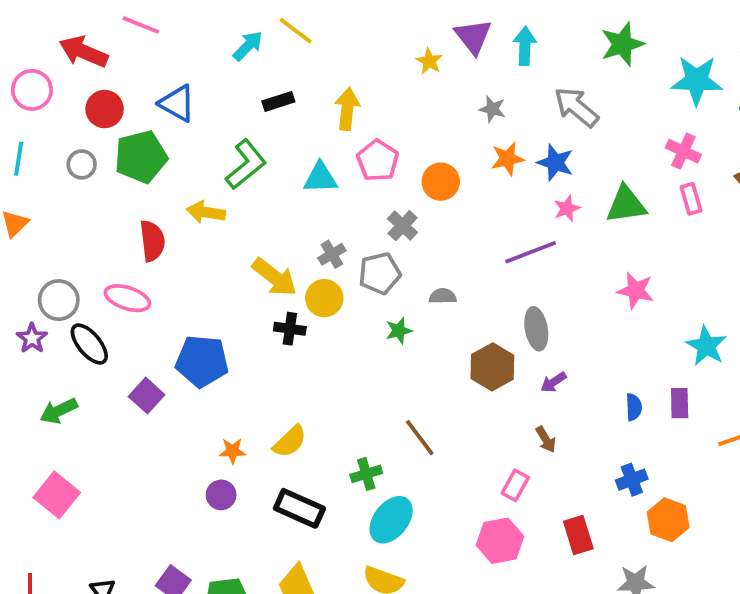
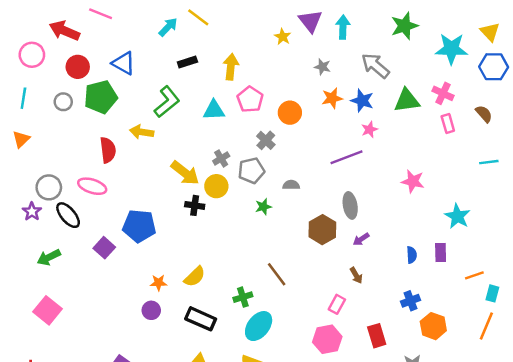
green triangle: (626, 205) -> (407, 101), moved

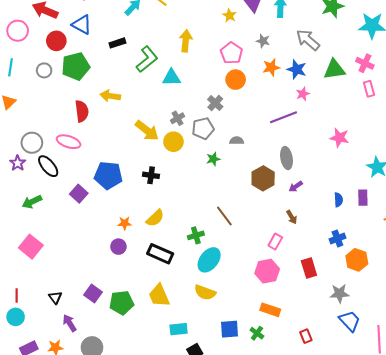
black rectangle: (187, 62) -> (117, 43), moved
blue triangle: (124, 63) -> (82, 25), moved
pink pentagon: (250, 99) -> (232, 53), moved
green L-shape: (167, 102) -> (147, 59), moved
black cross: (195, 205) -> (151, 175), moved

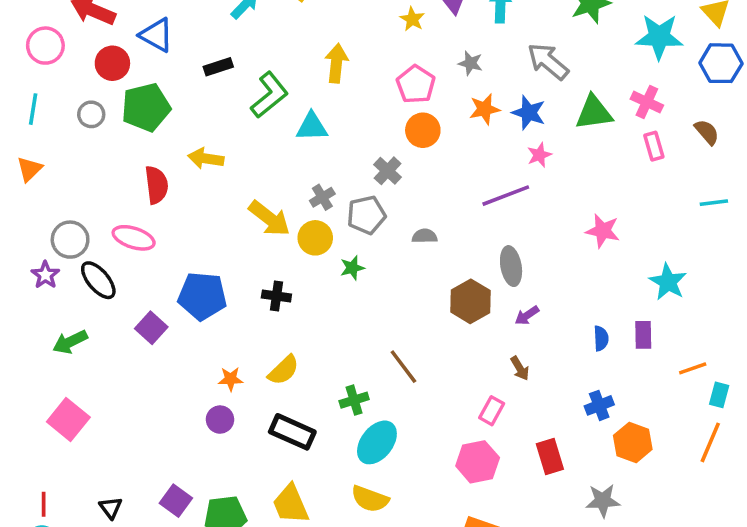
green star: (213, 159) -> (352, 268), moved

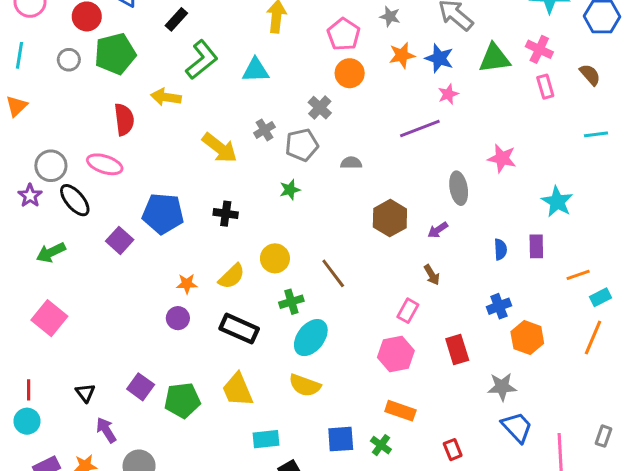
black rectangle: (218, 67) -> (176, 19), turned -30
green L-shape: (269, 95) -> (202, 60), moved
yellow circle: (315, 238) -> (275, 258), moved
gray ellipse: (511, 266) -> (459, 188), moved
cyan rectangle: (719, 395) -> (601, 297), turned 48

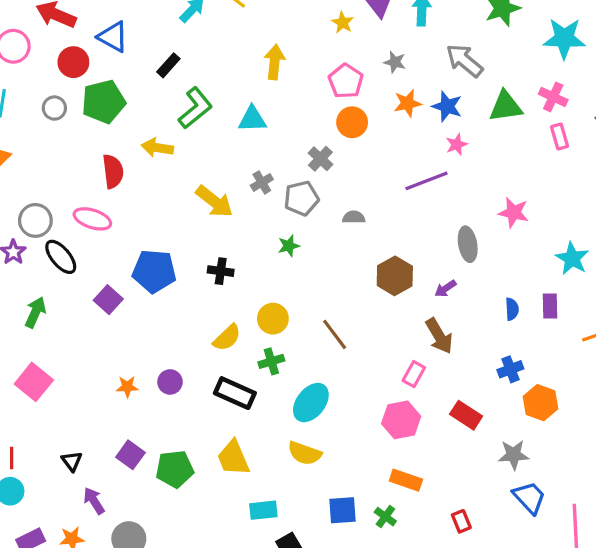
green arrow: (51, 252) -> (35, 312), turned 140
brown arrow: (432, 275) -> (439, 336), size x1.6
orange star: (187, 284) -> (127, 387), moved
green cross: (291, 302) -> (271, 361), moved
red rectangle: (457, 349) -> (466, 415), turned -40

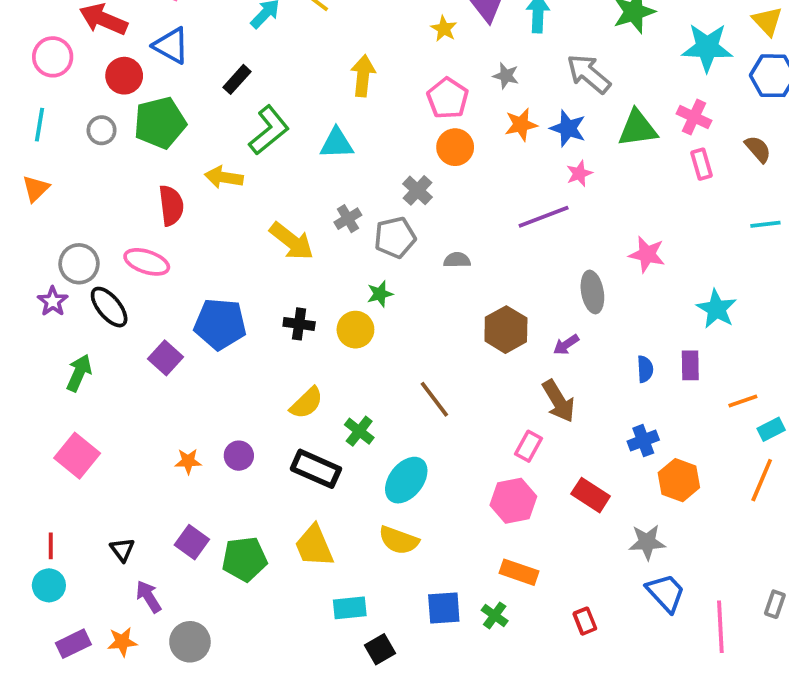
yellow circle: (273, 319) -> (355, 330), moved
green cross: (271, 361) -> (359, 431), turned -35

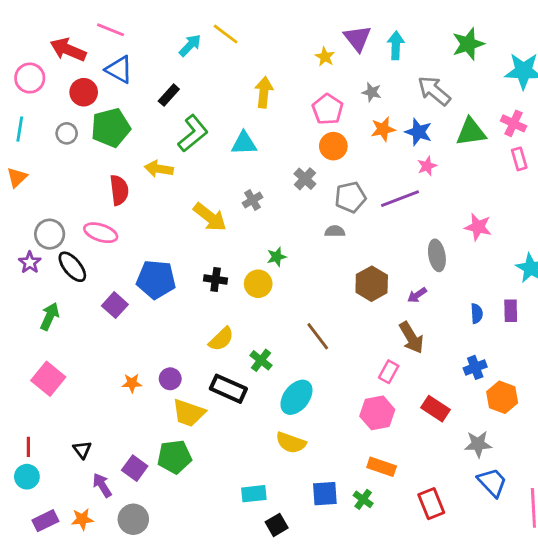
gray pentagon: (395, 237) -> (350, 197), moved
purple square: (192, 542) -> (135, 468), moved
yellow trapezoid: (314, 546) -> (189, 413), moved, turned -48
red rectangle: (585, 621) -> (431, 504), size x1.5

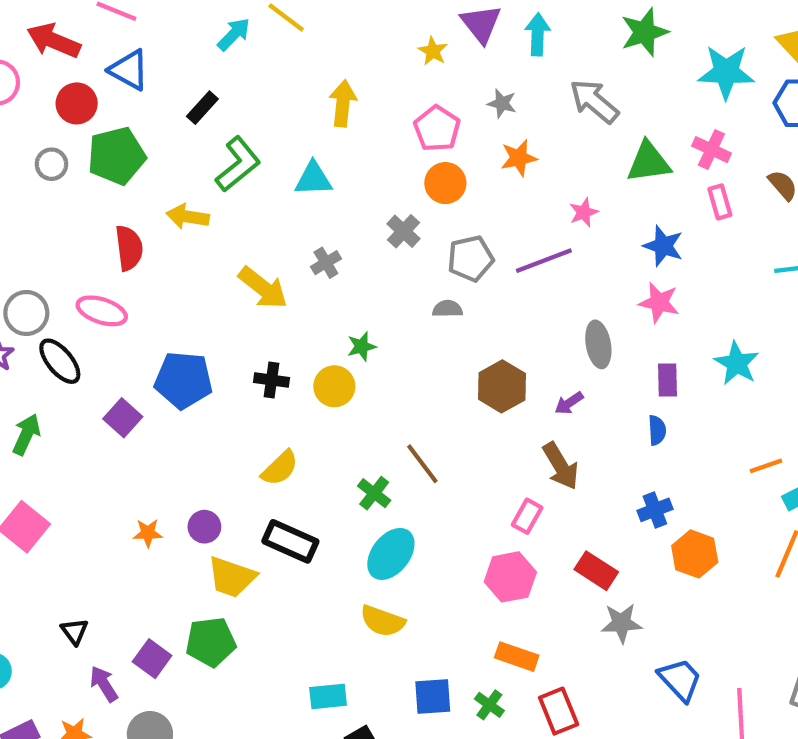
blue star: (418, 132) -> (663, 246), moved
purple rectangle: (511, 311) -> (667, 380), moved
green cross: (261, 360) -> (374, 493), moved
gray star: (478, 444) -> (621, 623), moved
red rectangle: (431, 504) -> (559, 711), moved

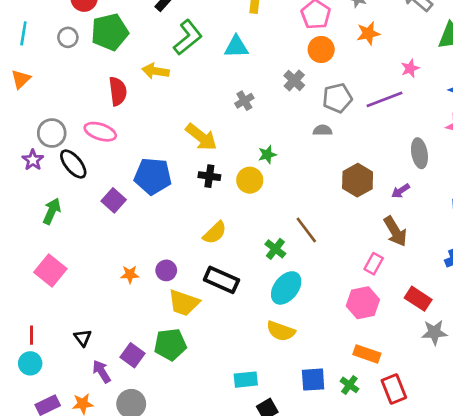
yellow arrow: (263, 288) -> (201, 137), moved

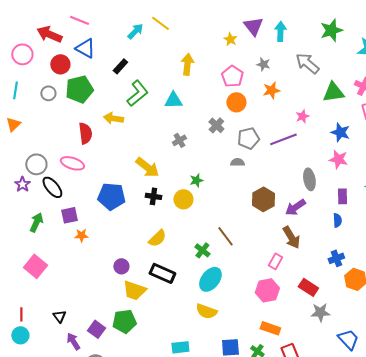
purple arrow: (401, 191) -> (295, 207), size x1.5
purple square: (114, 200) -> (69, 215), moved, turned 36
orange star: (130, 274) -> (81, 235), moved

